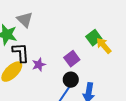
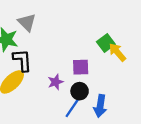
purple square: (72, 59) -> (81, 67), turned 35
purple star: (39, 65) -> (56, 82), moved

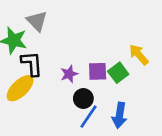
green square: (106, 43) -> (118, 73), moved
purple star: (56, 82) -> (69, 74), moved
black circle: (80, 91) -> (83, 98), moved

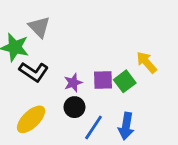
black L-shape: (32, 64) -> (34, 72), turned 128
yellow ellipse: (20, 88) -> (31, 119), moved
black circle: (83, 98) -> (74, 107), moved

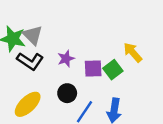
gray triangle: (39, 27) -> (33, 35), moved
purple star: (73, 83) -> (66, 59), moved

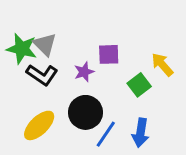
purple square: (93, 68) -> (109, 54), moved
black circle: (67, 93) -> (85, 112), size x1.5

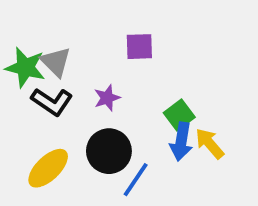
purple square: (109, 54) -> (139, 47), moved
yellow arrow: (162, 65) -> (210, 143), moved
blue arrow: (141, 133) -> (181, 142), moved

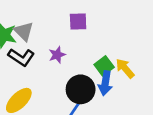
yellow arrow: (210, 143) -> (125, 68), moved
black circle: (109, 151) -> (81, 89), moved

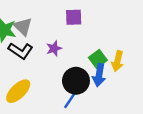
yellow arrow: (125, 68) -> (118, 61), turned -126

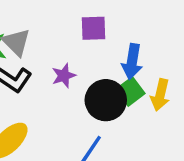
blue arrow: (99, 75) -> (132, 62), moved
black circle: (76, 81) -> (106, 100), moved

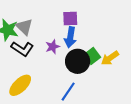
blue arrow: (132, 62) -> (70, 37), moved
yellow arrow: (160, 95) -> (110, 58), turned 42

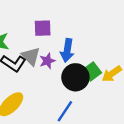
purple square: (70, 18) -> (43, 28), moved
gray triangle: (24, 27) -> (31, 56), moved

